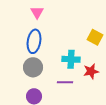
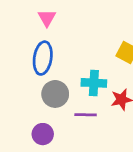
gray circle: (33, 67) -> (55, 94), moved

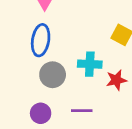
purple line: (86, 115) -> (82, 111), moved

